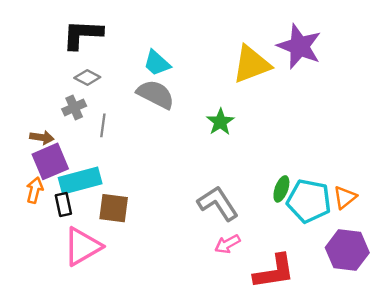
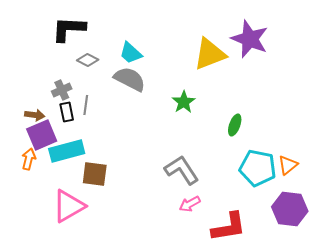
gray diamond: (87, 78) -> (88, 60), moved
green ellipse: (281, 189) -> (235, 125), moved
black rectangle: (63, 205) -> (67, 112), moved

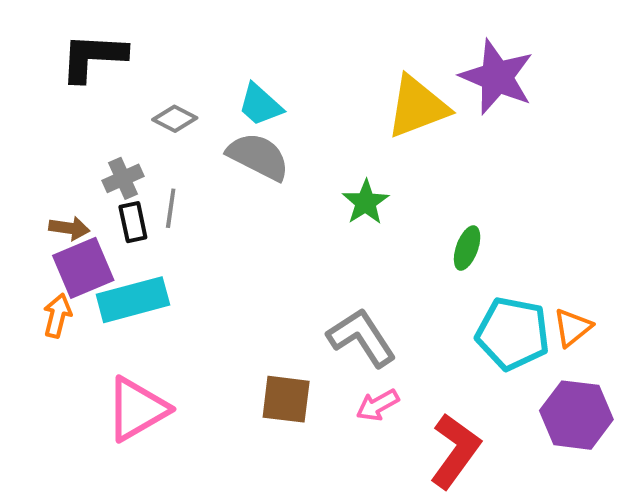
black L-shape: (69, 29) -> (93, 57), moved
brown square: (95, 174) -> (286, 399), moved
red L-shape: (229, 227) -> (455, 451), turned -45

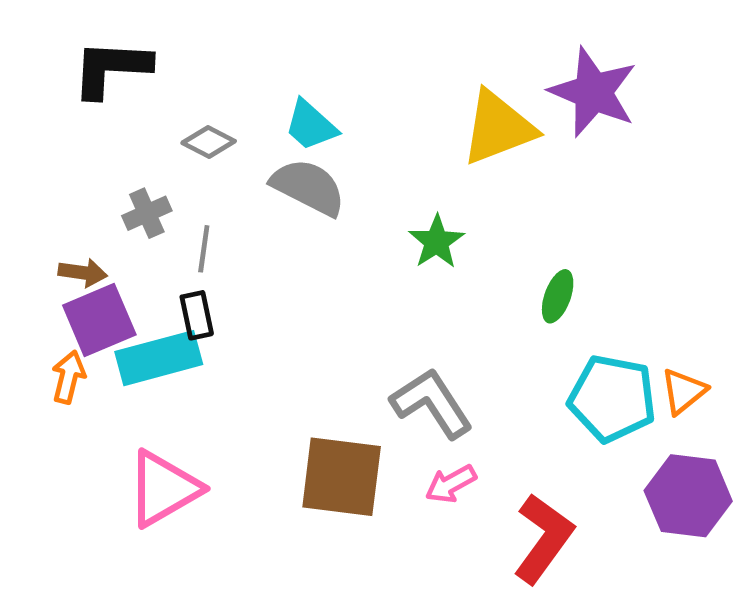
black rectangle: (133, 222) -> (197, 315), moved
brown square: (286, 399) -> (342, 477), size x1.4

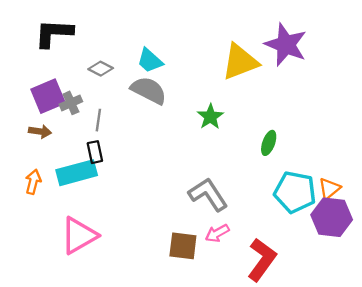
purple square: (99, 320) -> (48, 96), moved
brown square: (342, 477) -> (183, 246), moved, size x0.7
purple hexagon: (688, 496) -> (332, 217), moved

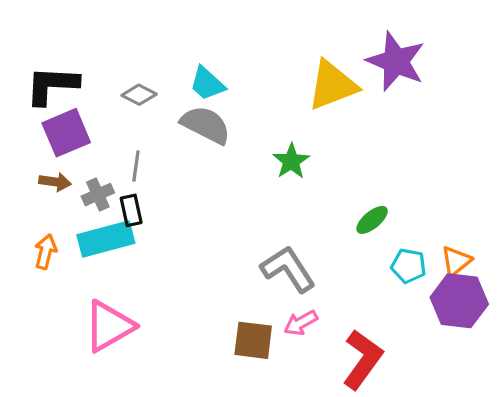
black L-shape: (54, 33) -> (52, 85), moved
gray cross: (71, 103) -> (98, 195), moved
green ellipse: (269, 143) -> (372, 220), moved, turned 30
cyan pentagon: (295, 192) -> (409, 266), size x0.6

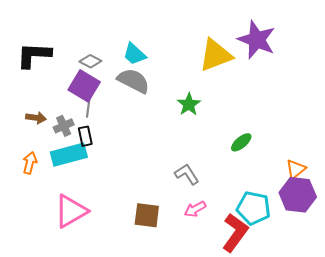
purple square: (66, 133) -> (84, 86), moved, turned -36
cyan pentagon: (409, 266) -> (254, 208), moved, size x1.5
gray L-shape: (288, 269) -> (187, 174), size x0.7
brown square: (253, 340) -> (147, 215), moved

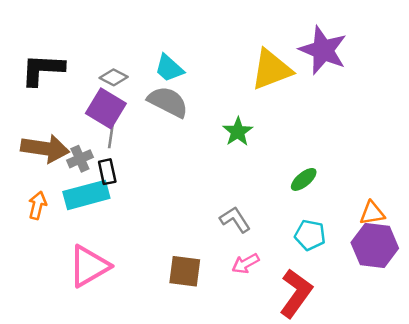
brown arrow: (36, 118) -> (45, 148), size x1.8
orange triangle: (296, 169) -> (372, 213), turned 30
cyan pentagon: (254, 208) -> (310, 235), moved, size x0.7

